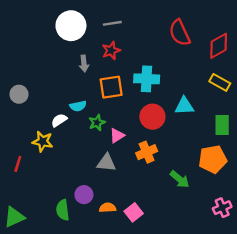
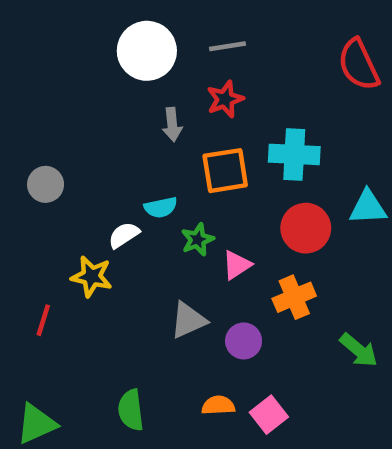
gray triangle: (106, 163) -> (188, 320), moved, turned -30
purple circle: (84, 195) -> (244, 341), moved

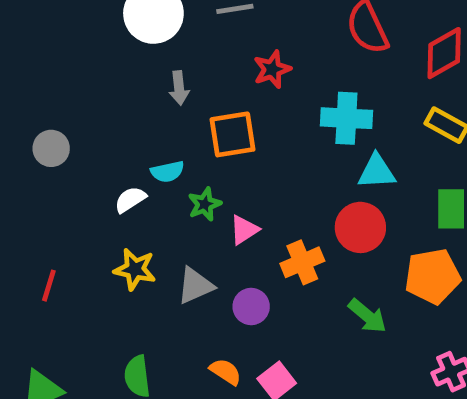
red star: (225, 99) -> (272, 69), moved
cyan cross: (294, 154) -> (346, 118), moved
red circle: (306, 228) -> (360, 227), moved
yellow star: (92, 276) -> (135, 269), moved
orange semicircle: (218, 405) -> (226, 372), turned 36

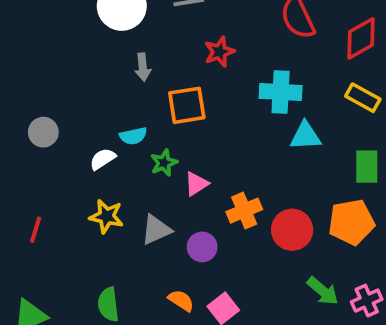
gray circle: (51, 148) -> (43, 132), moved
red circle: (360, 227) -> (292, 230), moved
green arrow: (367, 316) -> (323, 291), moved

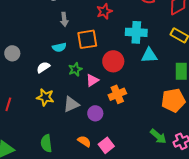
cyan semicircle: (133, 136) -> (59, 47), moved
red circle: (292, 230) -> (113, 61), moved

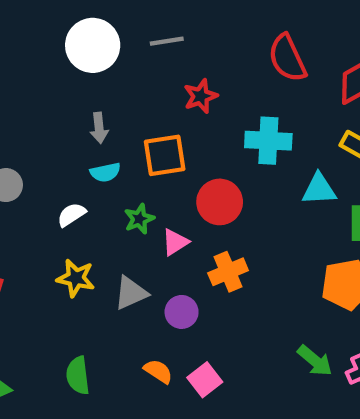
gray arrow: (64, 19) -> (99, 128), moved
cyan triangle: (149, 55) -> (319, 189), moved

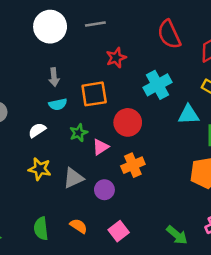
cyan cross: (268, 141) -> (157, 85), turned -32
green arrow: (315, 361) -> (177, 235), moved
orange semicircle: (158, 371) -> (79, 226), moved

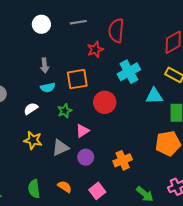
white circle: (50, 27) -> (41, 24), size x0.7
red semicircle: (169, 34) -> (116, 31), moved, turned 30
pink triangle: (101, 147) -> (83, 131), moved
orange cross: (133, 165) -> (123, 160), moved

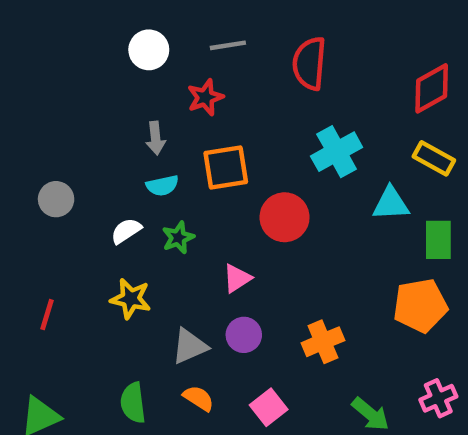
red star: (95, 50) -> (205, 97), moved
green star: (65, 111) -> (178, 238), moved
gray triangle: (60, 148) -> (190, 346), moved

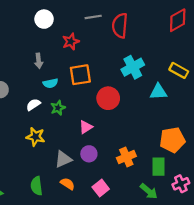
gray line: (228, 45) -> (93, 17), moved
red diamond: (432, 88) -> (178, 20), moved
gray arrow: (156, 138) -> (39, 61), moved
green rectangle: (438, 240) -> (158, 167), moved

